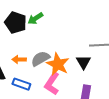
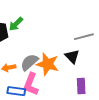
pink L-shape: (52, 84) -> (31, 84), moved

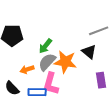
green arrow: (16, 24) -> (45, 46), moved

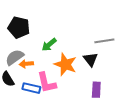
gray semicircle: (47, 62) -> (15, 57), moved
pink L-shape: (51, 84) -> (47, 83), turned -40

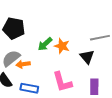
orange star: (65, 64) -> (62, 46), moved, size x0.7
pink L-shape: (47, 83) -> (62, 82), moved

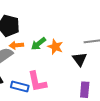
orange arrow: (23, 64) -> (16, 45), moved
pink L-shape: (62, 82) -> (37, 82), moved

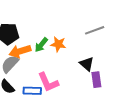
orange arrow: (16, 45) -> (20, 51), size x1.5
black triangle: (80, 59) -> (87, 64), moved

